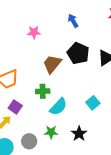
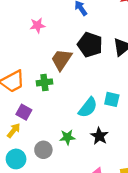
green cross: (43, 91) -> (44, 82), moved
cyan square: (93, 103) -> (112, 99), turned -32
cyan semicircle: (58, 107) -> (88, 107), moved

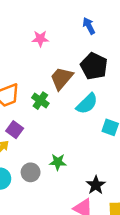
green cross: (44, 82) -> (40, 101), turned 35
cyan semicircle: (88, 107) -> (87, 104), moved
black star: (99, 136) -> (96, 185), moved

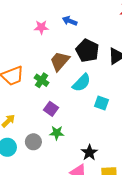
blue arrow: (89, 26) -> (70, 21), moved, turned -40
purple square: (15, 130) -> (51, 109), moved

